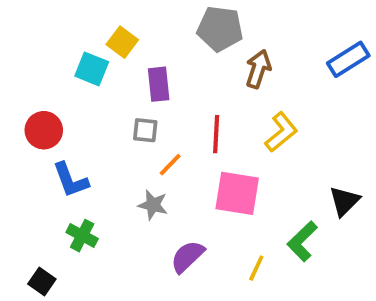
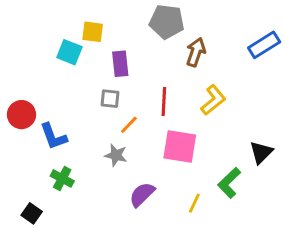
yellow square: (122, 42) -> (93, 32), turned -30
red circle: (44, 130) -> (21, 115), moved

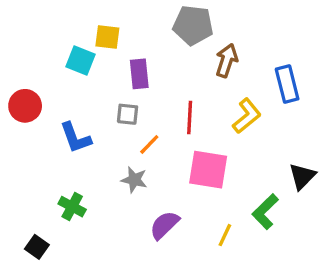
blue rectangle: (264, 45) -> (287, 84), moved, turned -72
red circle: (21, 115) -> (25, 106), moved
blue L-shape: (53, 136) -> (75, 138), moved

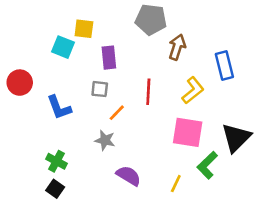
pink square: (208, 170) -> (188, 132), moved
black triangle: (302, 176) -> (236, 138), size x1.4
purple semicircle: (164, 225) -> (129, 176), turned 75
black square: (37, 247) -> (55, 189), moved

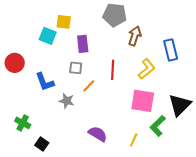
gray star: (105, 140) -> (67, 101), moved
green cross: (56, 161) -> (23, 123), moved

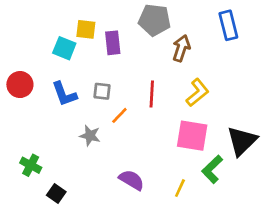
purple rectangle: (83, 44) -> (113, 43), moved
blue rectangle: (171, 50) -> (228, 25), moved
blue L-shape: (45, 82) -> (64, 94), moved

